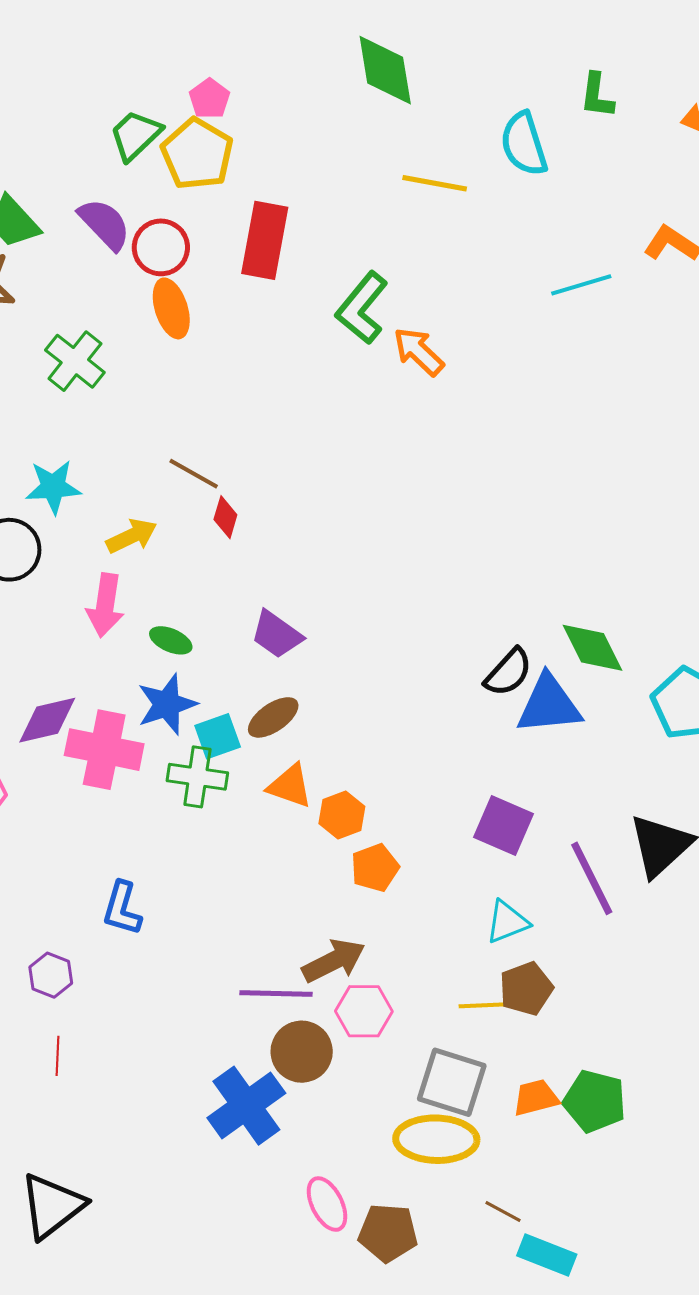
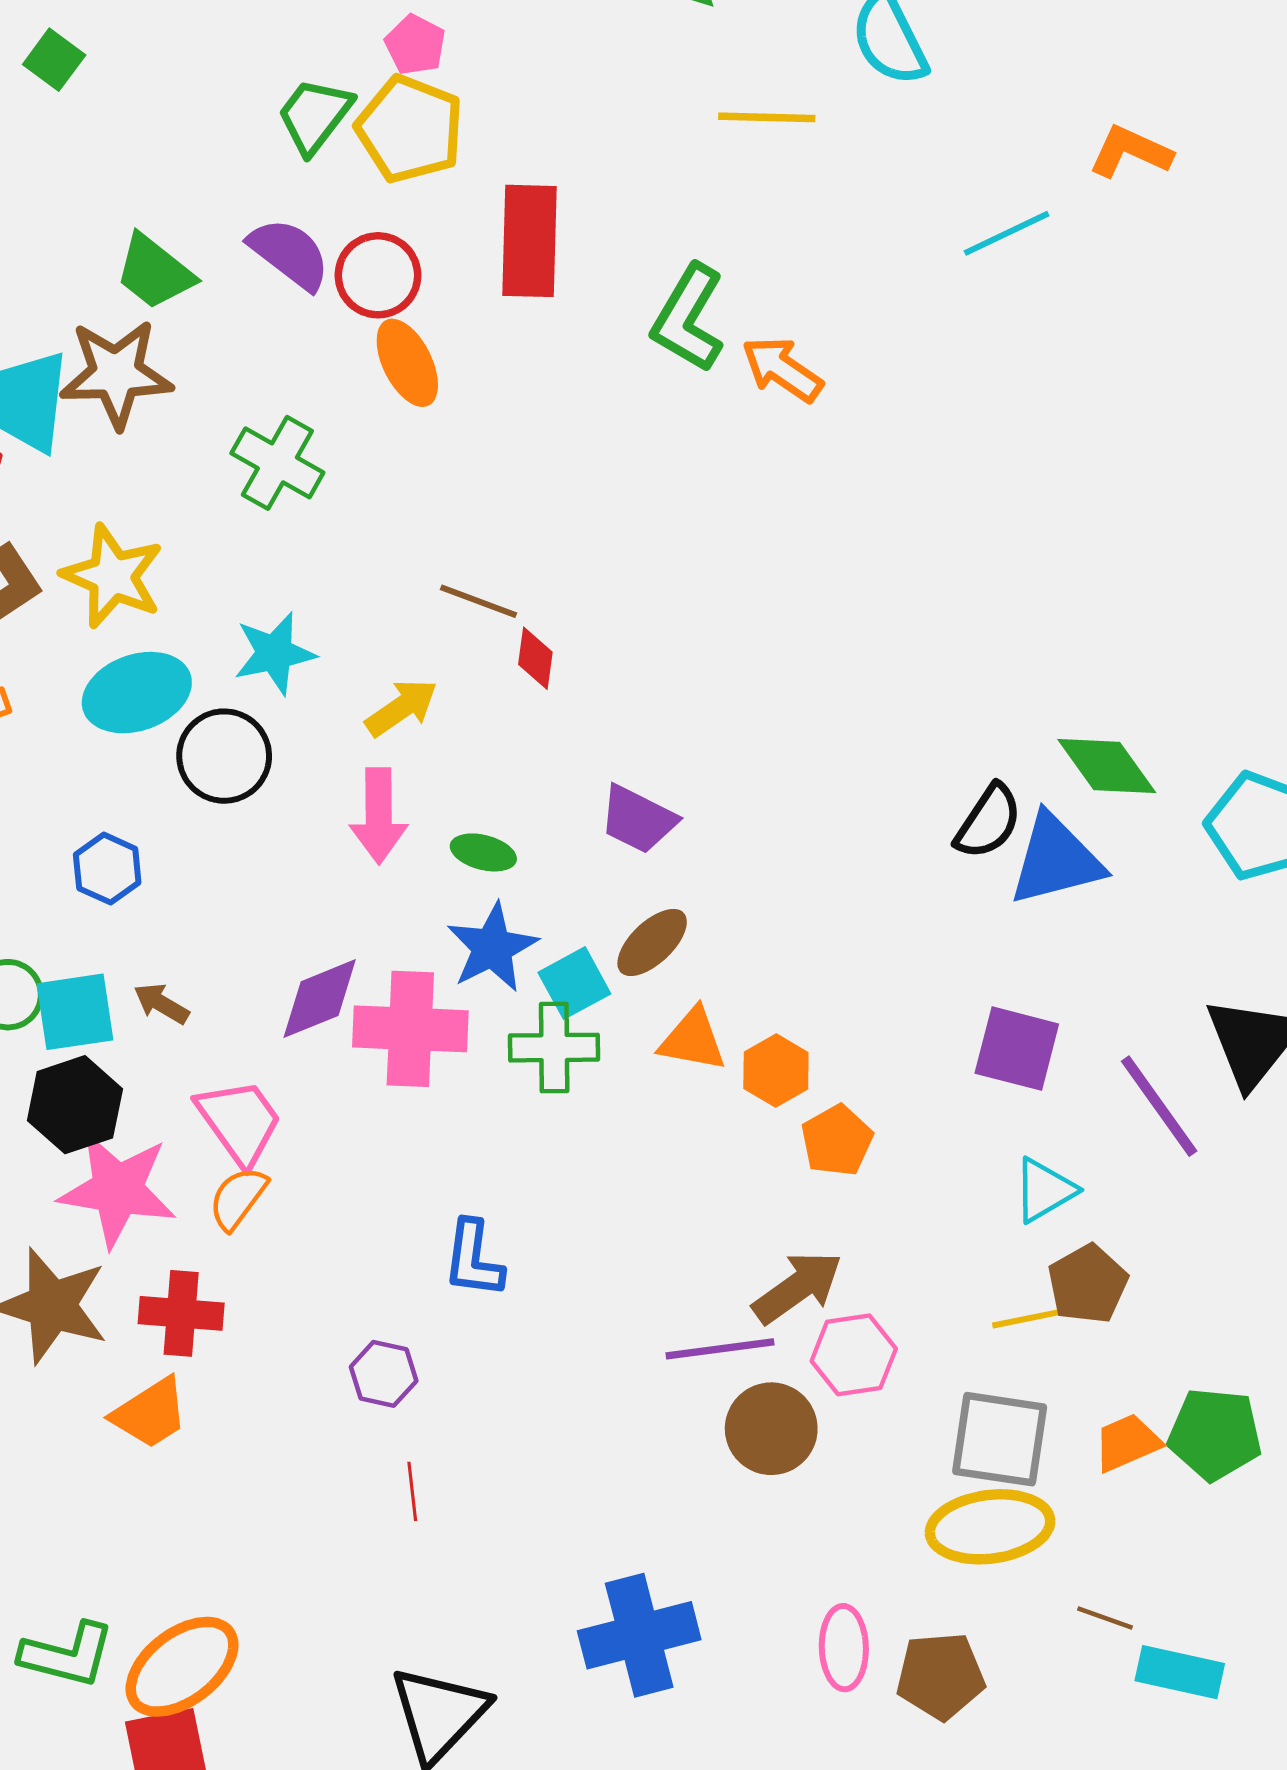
blue cross: (246, 1106) -> (639, 1635), moved, turned 30
pink ellipse: (327, 1204) -> (844, 1648), turned 34

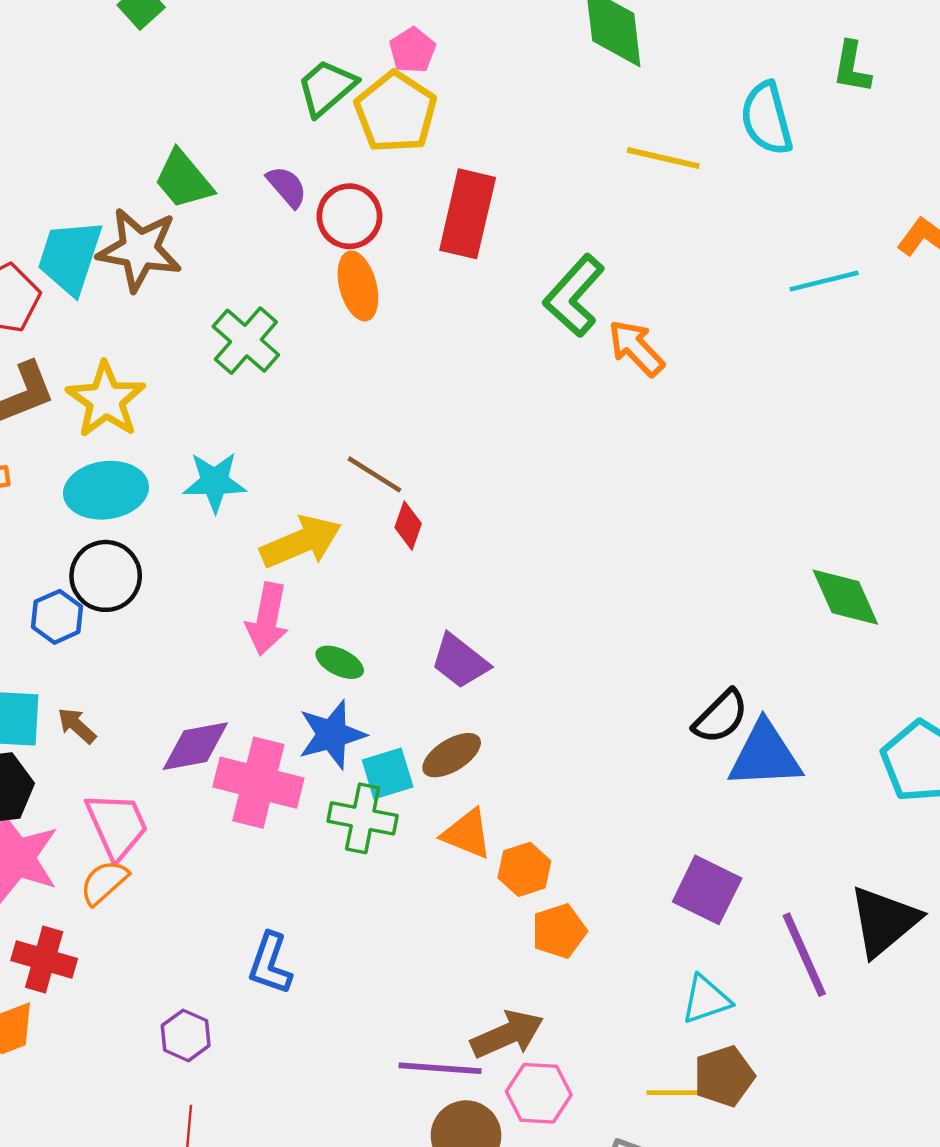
purple semicircle: (289, 254) -> (287, 187), size x0.7
yellow arrow: (402, 708) -> (301, 542), size x1.4
black circle: (224, 756) -> (106, 576), moved
green diamond: (1107, 766) -> (845, 597), moved

